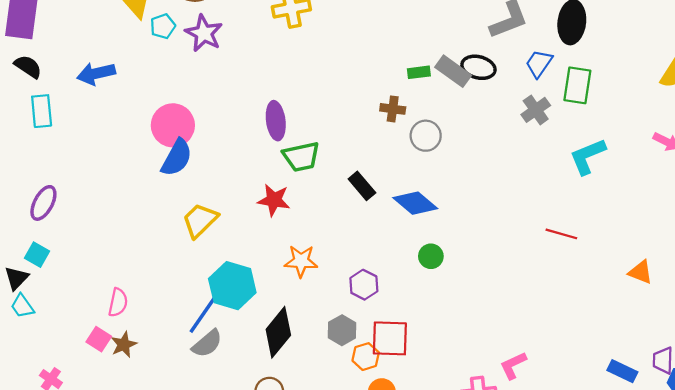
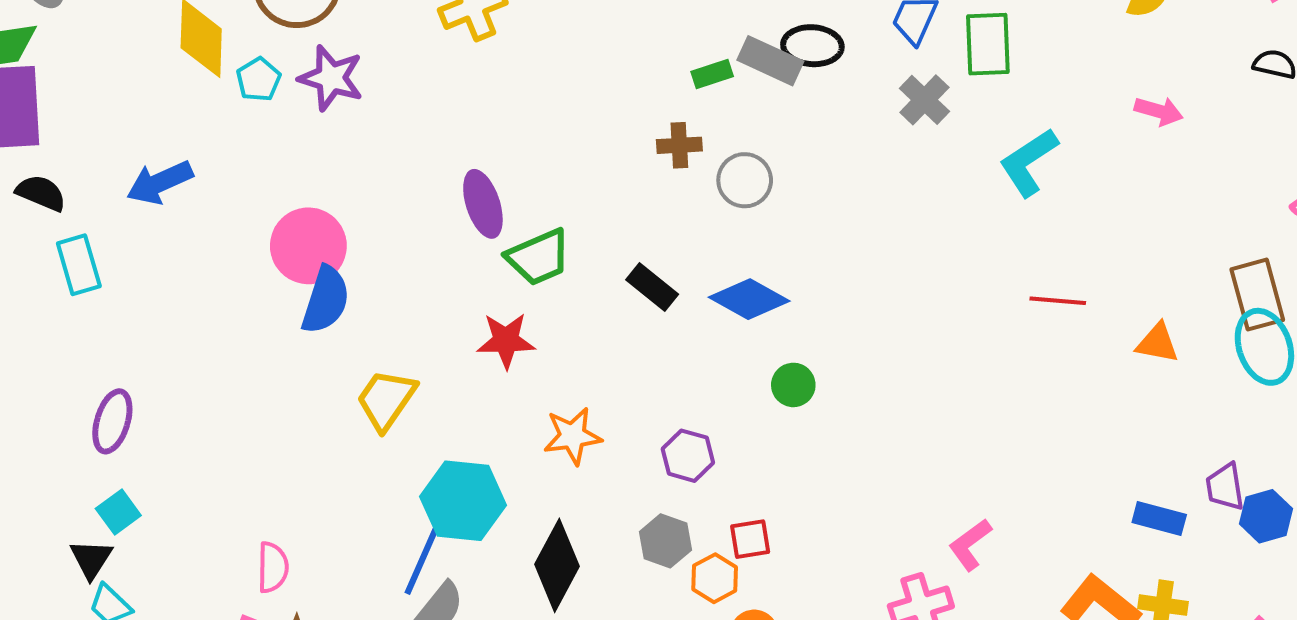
red line: (561, 234) -> (1058, 301), moved
cyan square: (37, 255) -> (118, 512), turned 35
red square: (390, 338) -> (750, 539), size x0.6

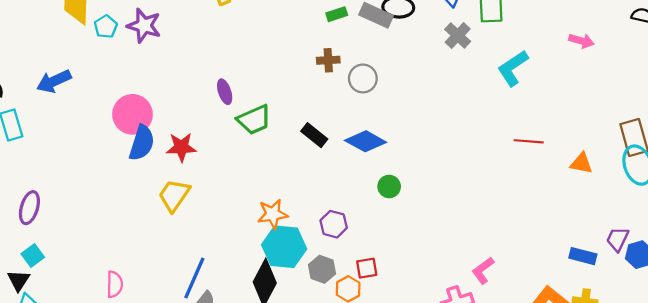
green rectangle: (712, 74) -> (337, 14), moved
purple ellipse: (483, 204) -> (225, 92), size x0.7
red star: (506, 341) -> (181, 147), moved
purple trapezoid: (1225, 487) -> (618, 239), turned 35
cyan hexagon: (463, 501) -> (284, 247), moved

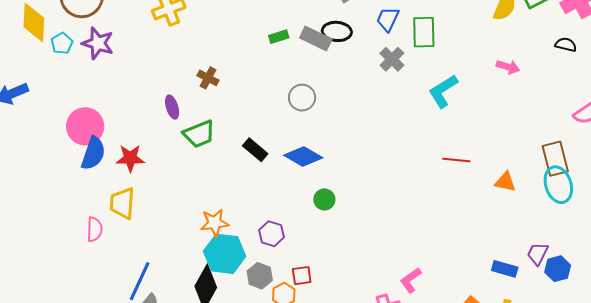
brown cross: (328, 60) -> (208, 78), moved, turned 30
yellow trapezoid: (174, 195) -> (122, 203), turned -32
pink semicircle: (115, 284) -> (95, 229), moved

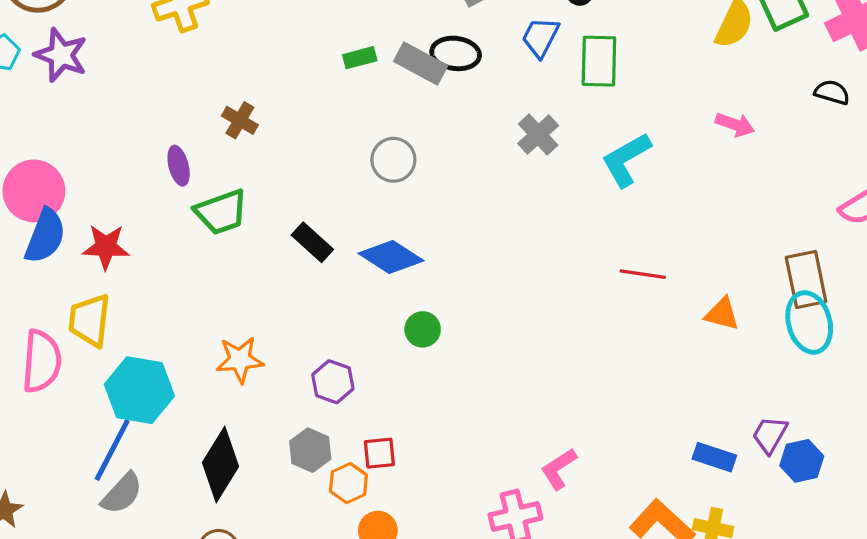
gray cross: (392, 59) -> (538, 134), moved
pink semicircle: (95, 229) -> (42, 361), size x1.5
cyan hexagon: (225, 254) -> (139, 390), moved

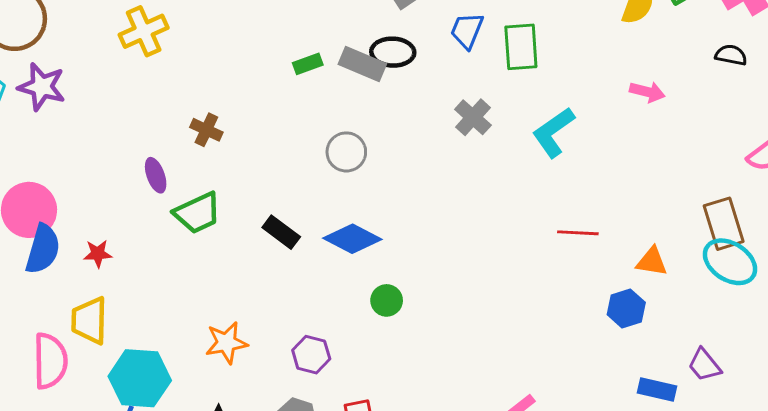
red star: (106, 247) -> (98, 254), size x0.7
cyan ellipse: (809, 322) -> (730, 262), turned -36
purple trapezoid: (770, 435) -> (704, 365), turned -63
blue hexagon: (802, 461) -> (626, 309), moved

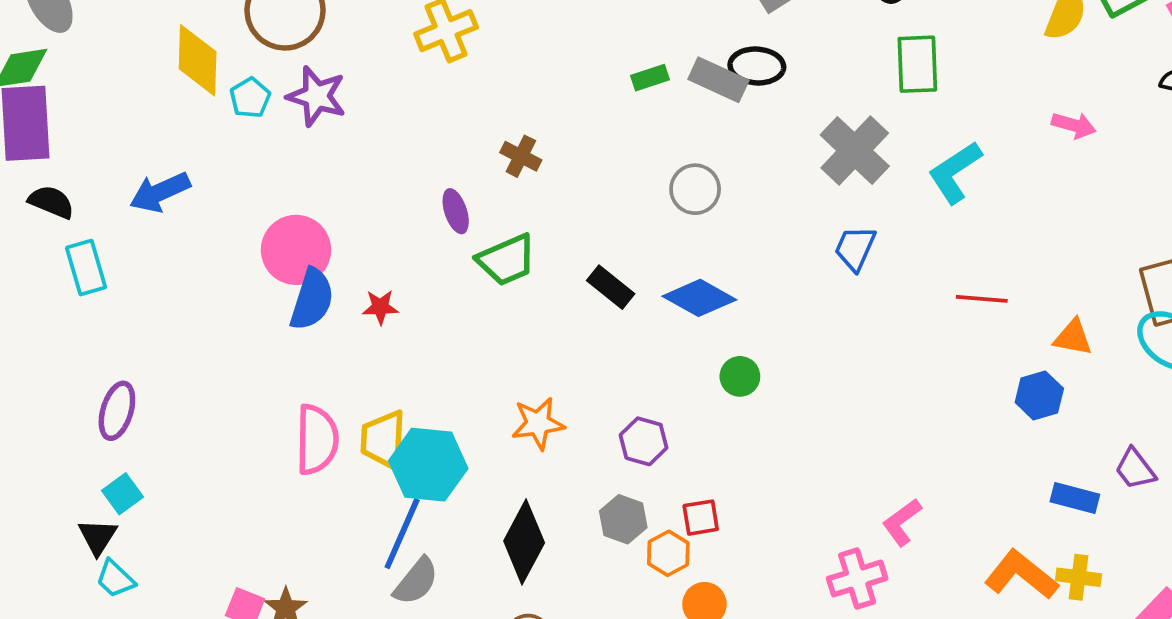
blue trapezoid: (467, 30) -> (855, 248), moved
gray cross: (473, 117) -> (855, 150), size x1.5
yellow trapezoid: (89, 320) -> (383, 440), moved

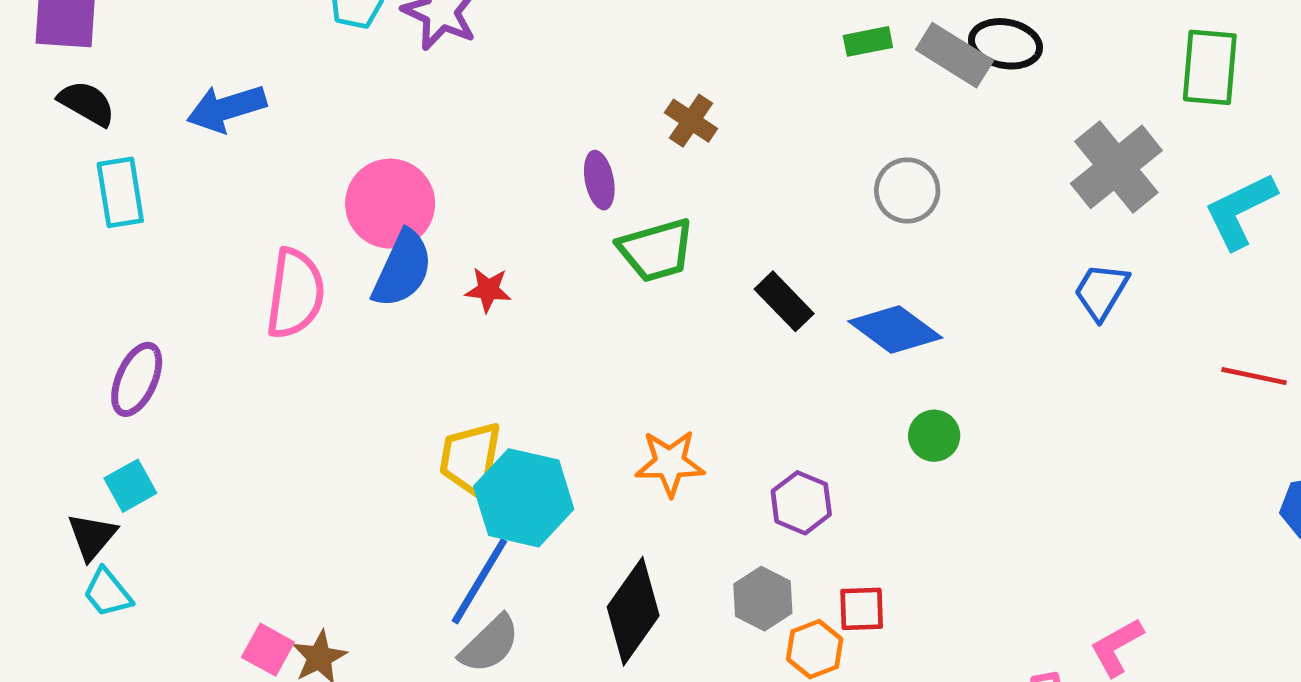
pink semicircle: (317, 440) -> (295, 294), moved

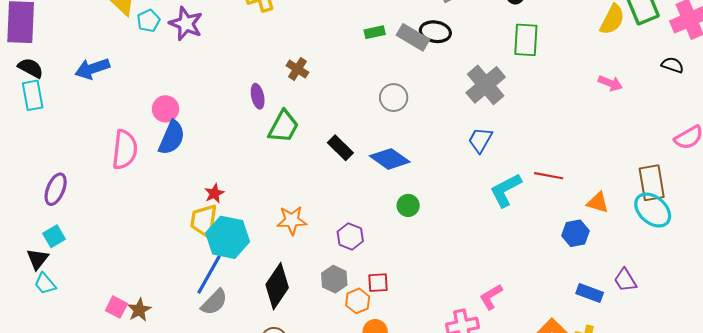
cyan rectangle: (120, 192) -> (33, 95), moved
pink circle: (390, 204) -> (166, 109), size x0.7
cyan L-shape: (1240, 211) -> (506, 190), moved
green trapezoid: (656, 250) -> (283, 127), turned -44
red star: (488, 290) -> (214, 193), moved, turned -30

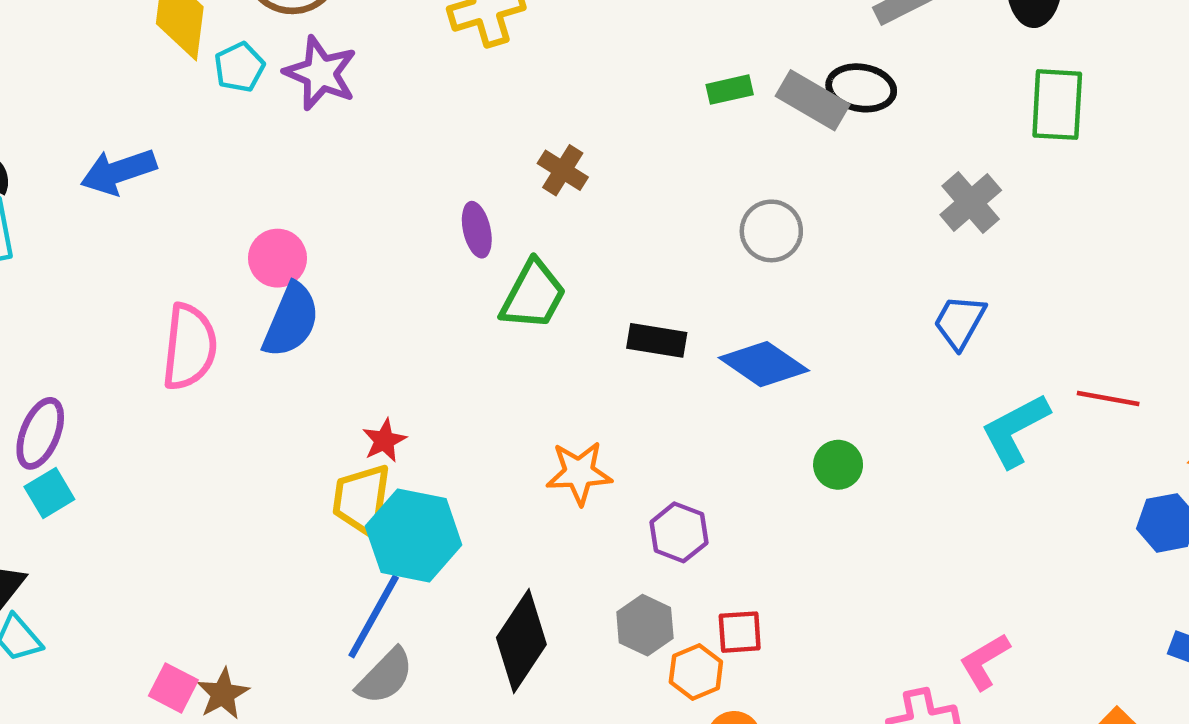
gray cross: (486, 85) -> (971, 202), size x0.7
black rectangle: (340, 148) -> (657, 340), turned -35
green circle: (408, 205) -> (838, 465), moved
orange star: (292, 220) -> (579, 473), moved
cyan square: (54, 236) -> (49, 493), moved

